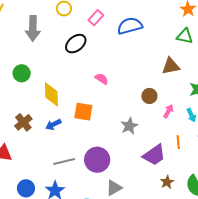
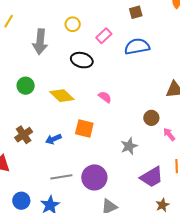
black ellipse: (76, 44) -> (82, 60), turned 50
yellow diamond: (51, 94) -> (62, 96), moved, turned -50
pink arrow: (168, 111) -> (169, 134), turned -72

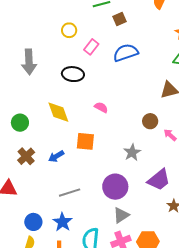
yellow circle: (73, 24) -> (69, 30), moved
green circle: (26, 86) -> (20, 123), moved
yellow diamond: (62, 96) -> (58, 112), turned 35
purple circle: (94, 177) -> (115, 187), moved

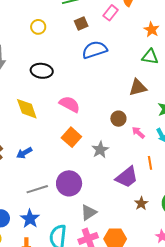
brown square: (119, 19) -> (81, 24), moved
pink rectangle: (91, 47) -> (111, 13), moved
pink semicircle: (101, 107) -> (70, 104), size x1.5
orange square: (85, 141) -> (71, 137), moved, turned 36
purple circle: (115, 187) -> (69, 183), moved

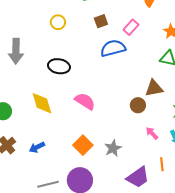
pink rectangle: (111, 13) -> (131, 27), moved
brown circle: (118, 119) -> (138, 105), moved
orange square: (71, 137) -> (83, 145), moved

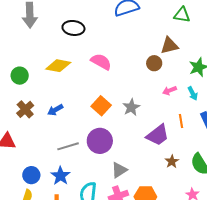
yellow diamond: (42, 103) -> (58, 66), turned -60
pink arrow: (152, 133) -> (170, 91), turned -64

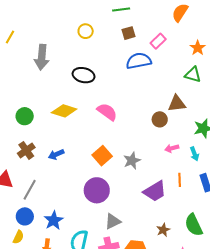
gray line: (68, 146) -> (30, 190), moved, turned -50
brown star: (172, 161) -> (163, 230), moved

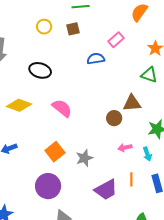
brown square: (129, 33) -> (73, 29), moved
blue semicircle: (139, 61) -> (96, 59), size x0.7

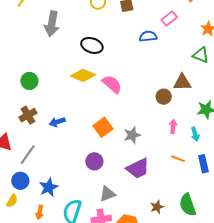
yellow diamond: (19, 105) -> (83, 75), moved
pink arrow: (125, 148) -> (173, 126), turned 104
orange line: (131, 179) -> (178, 159), turned -72
purple circle: (48, 186) -> (94, 161), size x0.7
purple trapezoid: (106, 190) -> (138, 168), moved

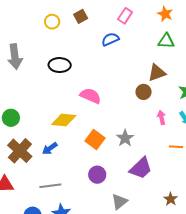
yellow diamond: (83, 75) -> (64, 120), moved
brown cross: (28, 115) -> (20, 151), size x1.4
gray line: (28, 155) -> (50, 186), moved, turned 65

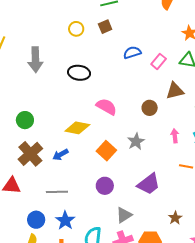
pink rectangle: (125, 16) -> (159, 61), moved
brown circle: (144, 92) -> (150, 108), moved
gray star: (125, 138) -> (136, 141), moved

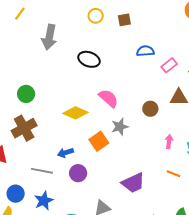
gray star: (136, 141) -> (120, 127), moved
blue arrow: (60, 155) -> (65, 153), moved
purple circle: (105, 186) -> (78, 173), moved

